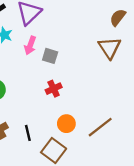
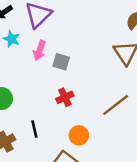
brown line: (100, 127) -> (116, 105), moved
black line: (28, 133) -> (34, 129), moved

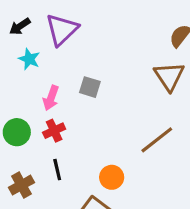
pink arrow: (39, 50) -> (51, 98), moved
red cross: (65, 97) -> (54, 131), moved

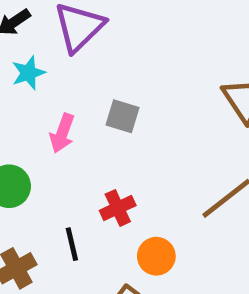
cyan star: (29, 59) -> (28, 73), turned 30
red cross: (54, 131) -> (118, 208), moved

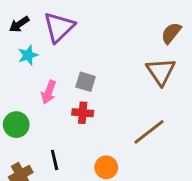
red cross: (118, 208) -> (83, 113), moved, turned 30

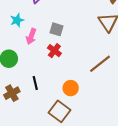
cyan star: (28, 55) -> (17, 20), moved
red cross: (83, 113) -> (54, 51), turned 32

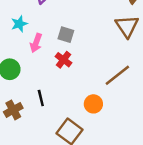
orange circle: (71, 88) -> (93, 104), moved

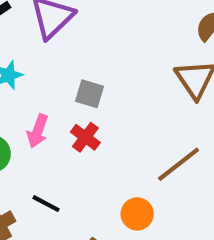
pink arrow: (36, 43) -> (38, 131), moved
black line: (41, 98) -> (46, 204), turned -49

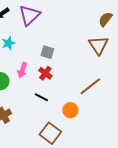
black line: (46, 204) -> (41, 97), moved

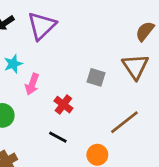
gray square: (47, 52) -> (96, 77), moved
pink arrow: (22, 70) -> (32, 84), moved

